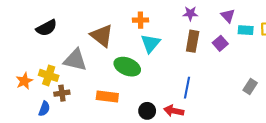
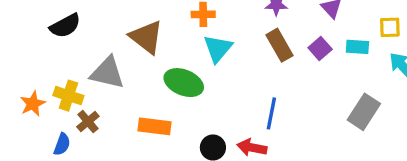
cyan rectangle: (246, 30) -> (357, 47), moved
brown rectangle: (193, 41) -> (279, 45), turned -40
gray rectangle: (250, 87) -> (364, 112), size x1.5
brown cross: (62, 93) -> (88, 122), turned -32

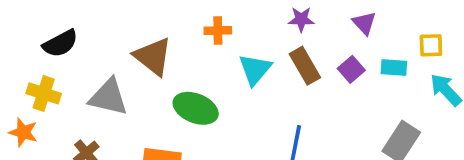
cyan triangle: (218, 48) -> (255, 69), moved
yellow cross: (68, 96) -> (44, 93), moved
orange star: (33, 104) -> (23, 132), turned -30

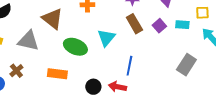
cyan triangle: (255, 69) -> (106, 38), moved

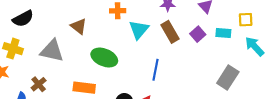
brown triangle: (52, 19) -> (79, 26), size x0.7
cyan triangle: (106, 38) -> (139, 30), moved
blue line: (129, 66) -> (155, 70), moved

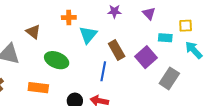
brown rectangle: (170, 32) -> (117, 50), moved
purple square: (198, 34) -> (146, 57), moved, size x1.5

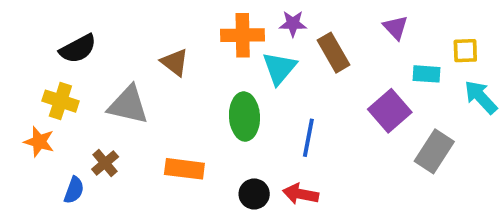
purple star: (114, 11) -> (293, 24), moved
orange cross: (69, 18) -> (243, 35), size x1.5
brown rectangle: (117, 50) -> (334, 53), moved
green ellipse: (57, 60) -> (244, 117), moved, turned 65

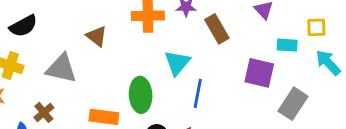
cyan triangle: (279, 68) -> (177, 63), moved
purple square: (390, 111) -> (259, 73), turned -36
green ellipse: (244, 117) -> (141, 95), moved

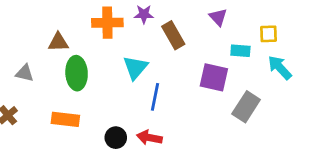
brown triangle: (97, 36) -> (58, 42), turned -40
gray triangle: (61, 69) -> (25, 73), size x0.6
green ellipse: (141, 95) -> (77, 73), moved

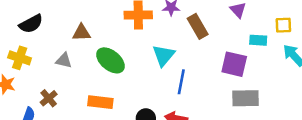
brown triangle: (58, 42) -> (81, 33), moved
green ellipse: (77, 73) -> (110, 60), turned -48
gray rectangle: (246, 107) -> (246, 98), moved, turned 56

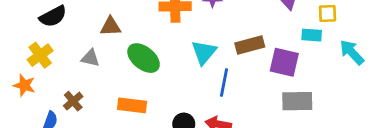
yellow square: (283, 25) -> (327, 13), moved
brown rectangle: (198, 26) -> (250, 45), moved, turned -75
yellow cross: (20, 58) -> (40, 55), turned 35

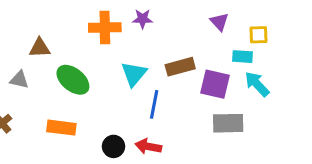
cyan arrow: (352, 52) -> (257, 84), moved

